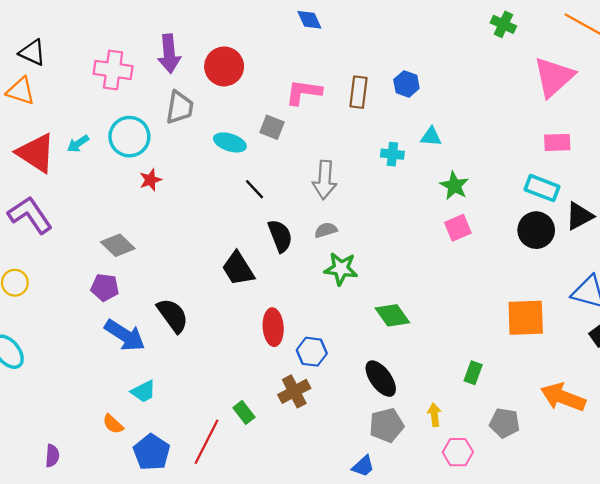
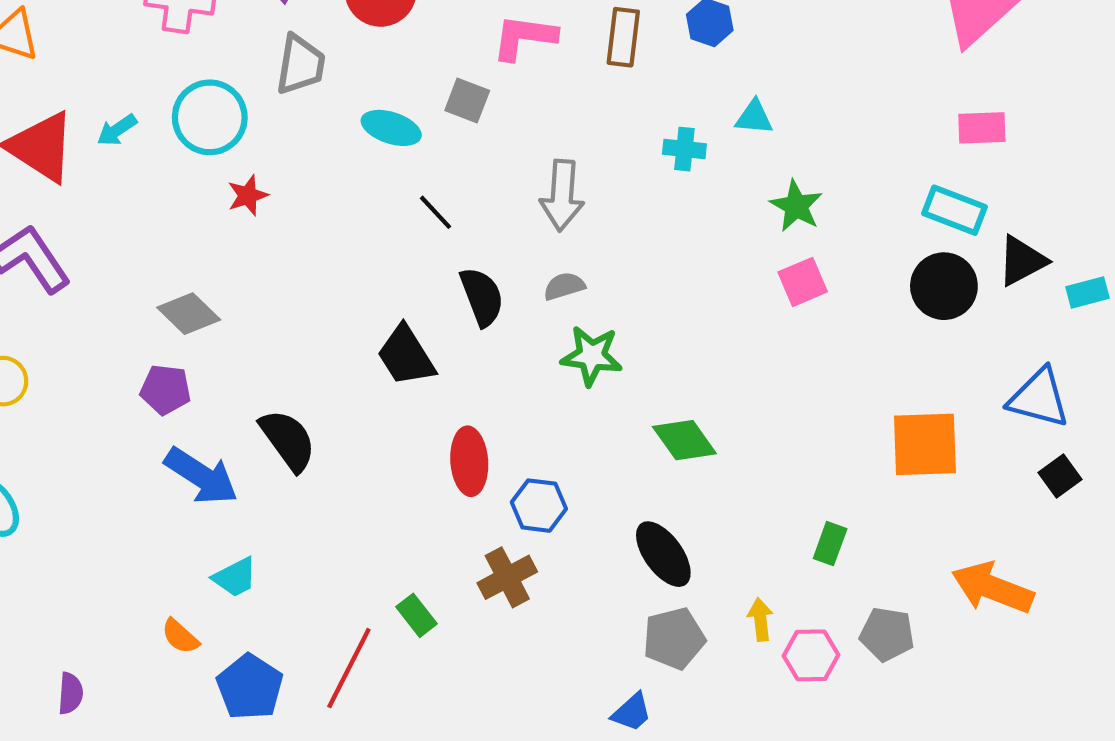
pink hexagon: (458, 452) -> (811, 655), moved

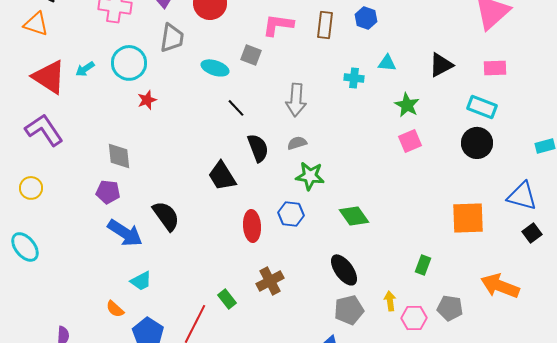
black triangle: (1022, 261) -> (441, 65), moved
gray diamond: (189, 314) -> (119, 156), turned 40
blue hexagon: (539, 506) -> (291, 214), moved

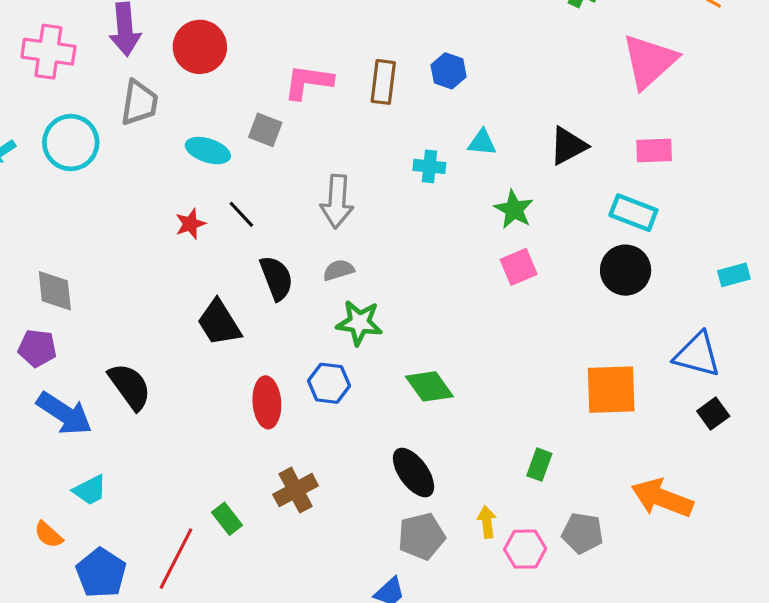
red star: (147, 100) -> (190, 224), moved

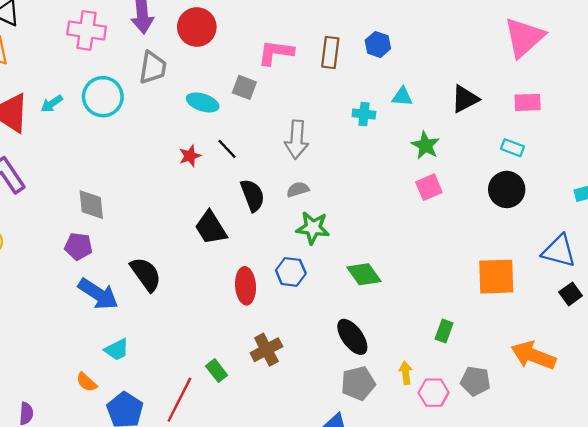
cyan rectangle: (633, 213) -> (512, 148), size x0.7

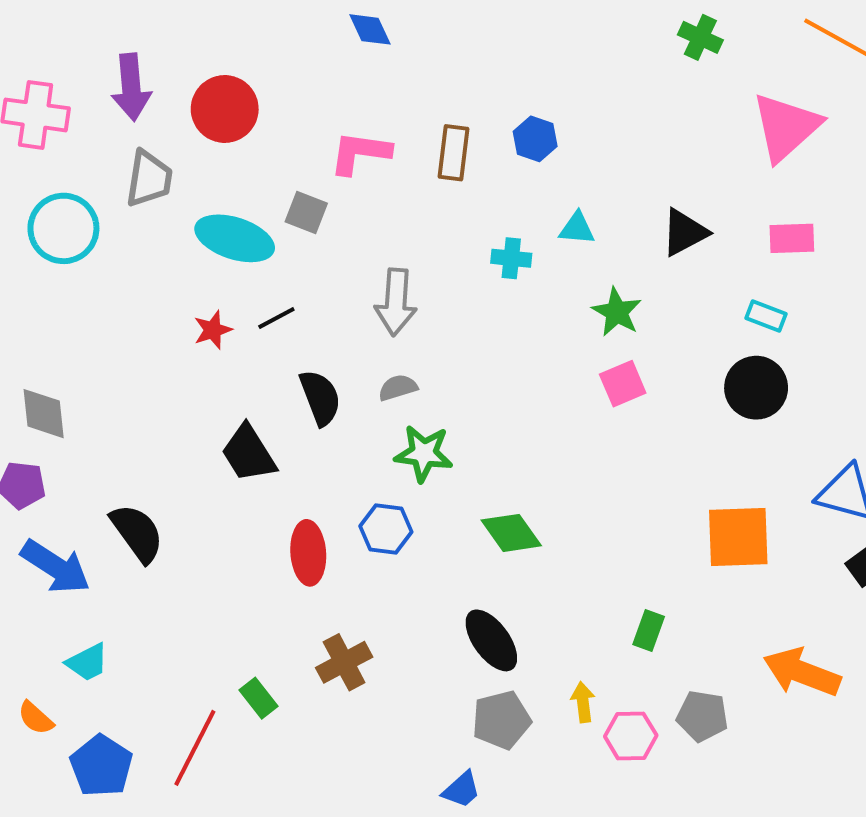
cyan ellipse: (203, 102) -> (235, 238), size x1.4
black line: (227, 149) -> (276, 318), turned -75

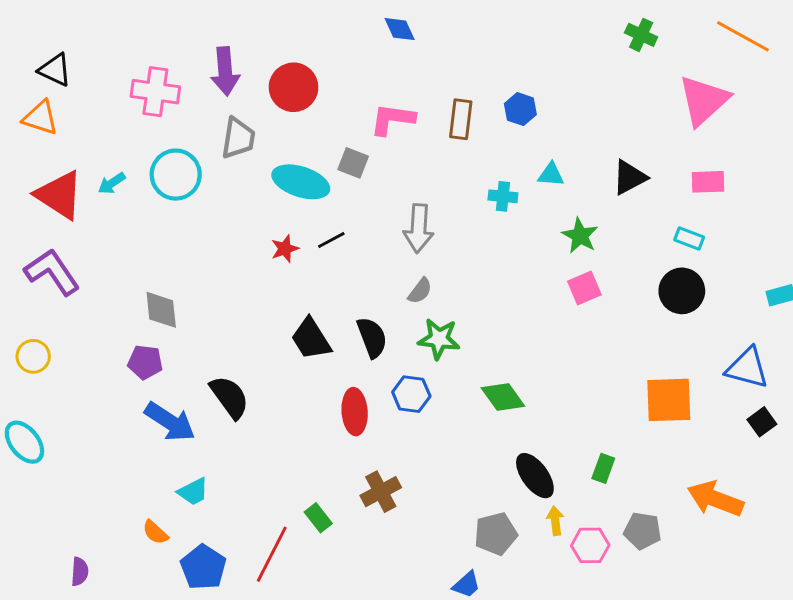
gray semicircle: (398, 388) -> (420, 291), turned 144
black semicircle: (320, 398) -> (372, 337), moved
black ellipse: (491, 640) -> (535, 476), moved

